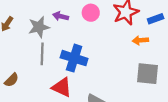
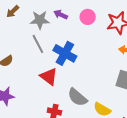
gray line: (42, 54) -> (38, 44), turned -42

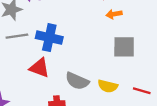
gray line: (38, 44) -> (17, 36), turned -54

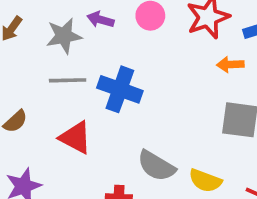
red triangle: (39, 68) -> (75, 138), moved

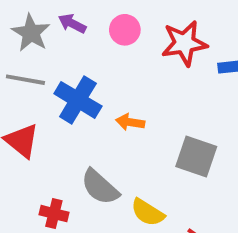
gray star: (64, 36) -> (31, 33), turned 30
orange arrow: (230, 64) -> (130, 122), moved

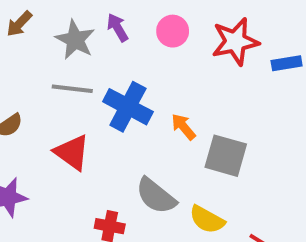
purple arrow: (72, 23) -> (117, 28), turned 36
orange arrow: (130, 122) -> (183, 127), turned 44
gray square: (196, 156) -> (226, 156), moved

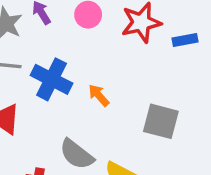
gray square: (226, 156) -> (161, 121), moved

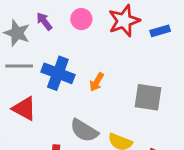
orange arrow: (99, 95) -> (97, 82), turned -102

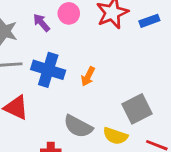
purple arrow: (44, 21) -> (41, 23), moved
gray square: (148, 97) -> (137, 109), moved, turned -32

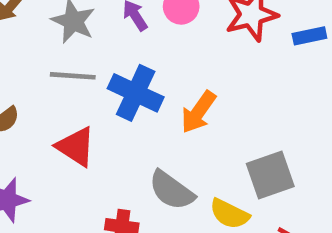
orange arrow: (88, 76) -> (198, 112), size x1.4

